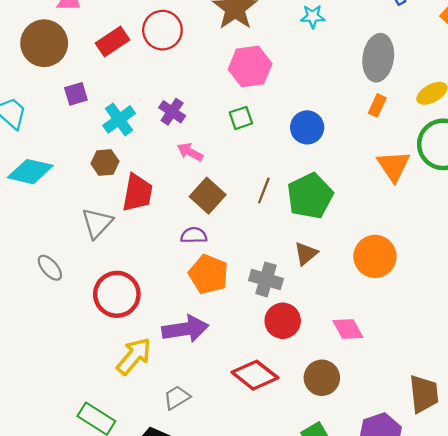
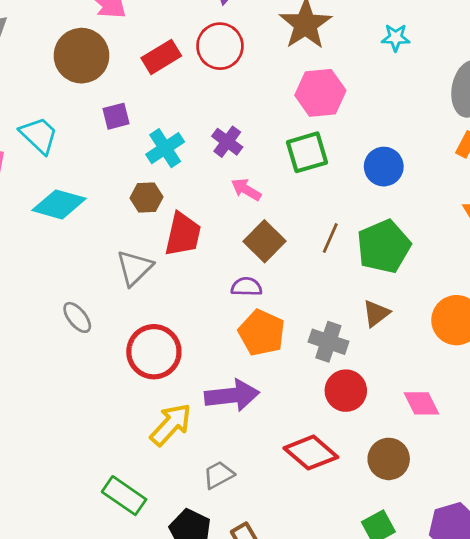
green square: (241, 118) -> (307, 152), size x1.5

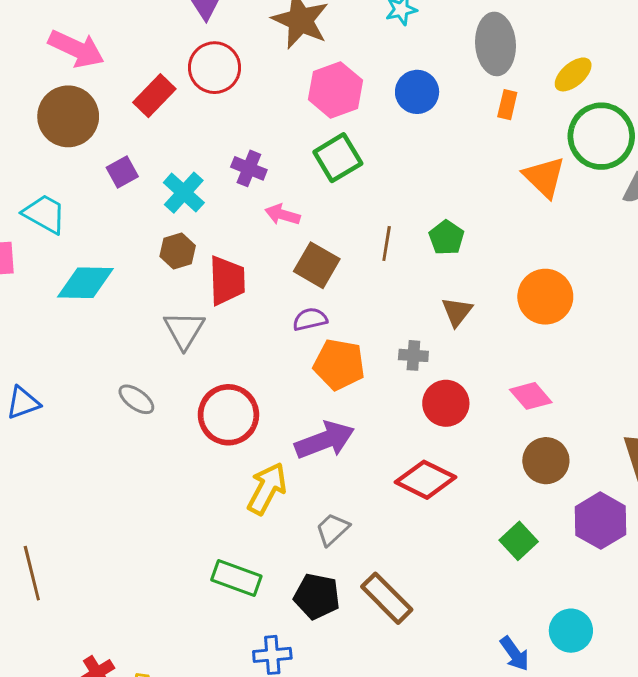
blue circle: (384, 167) -> (417, 92), moved
green pentagon: (384, 246) -> (446, 238), size x0.6
gray cross: (328, 342) -> (413, 355), size x0.7
brown circle: (389, 459) -> (546, 461), moved

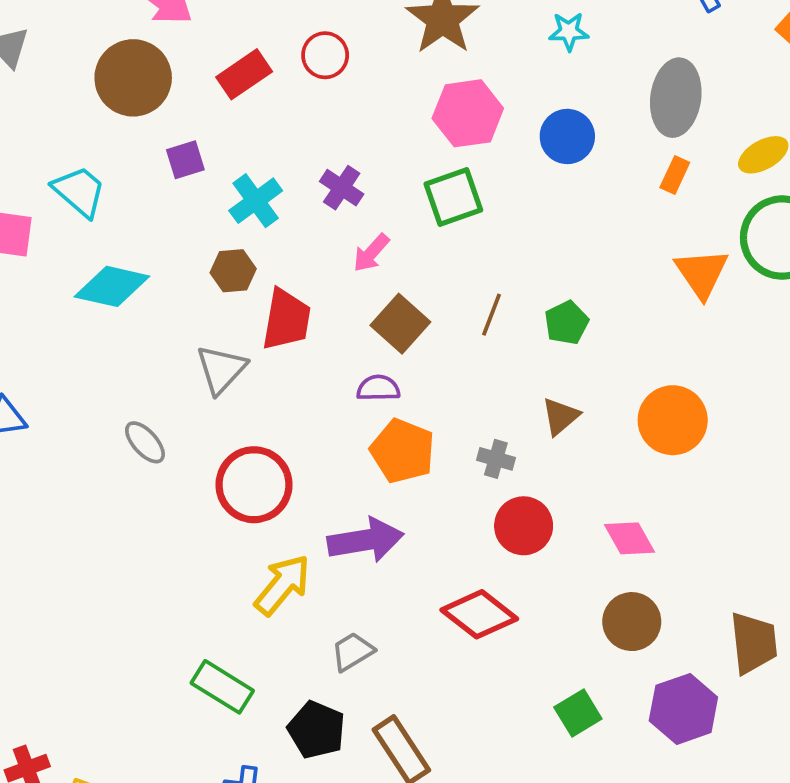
red circle: (215, 68) -> (325, 55), size x0.7
pink arrow: (283, 215) -> (371, 253), turned -76

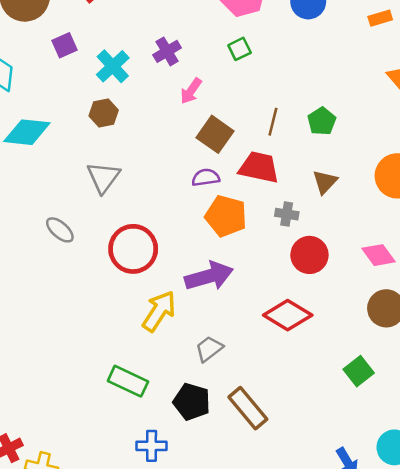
orange rectangle: (675, 175) -> (380, 18), turned 55
purple cross: (342, 188) -> (167, 51), turned 32
green square: (453, 197) -> (240, 49), size x0.6
red trapezoid: (286, 320) -> (259, 167), moved, turned -81

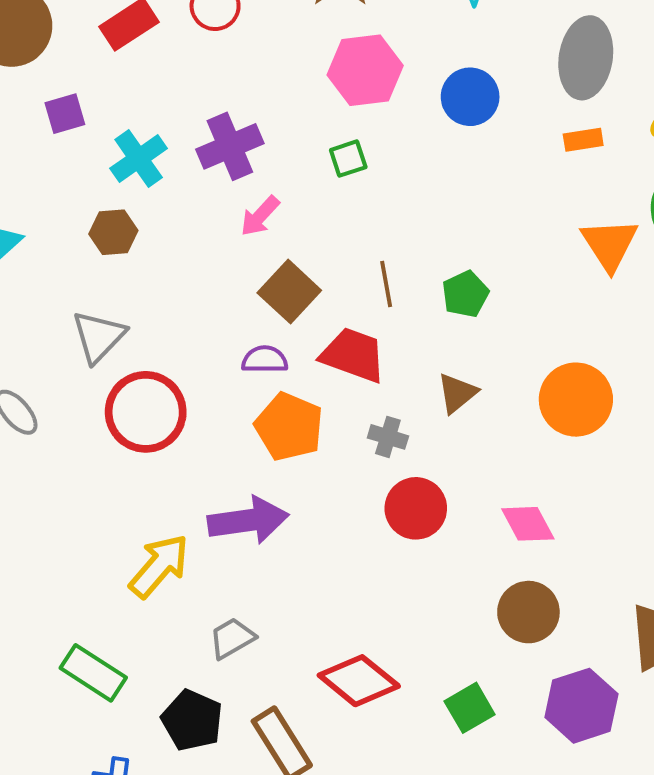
purple cross: (167, 51) -> (230, 146), size x1.4
brown line: (273, 122) -> (386, 284), turned -32
red circle: (133, 249) -> (146, 412), moved
red diamond: (288, 315) -> (359, 681), moved

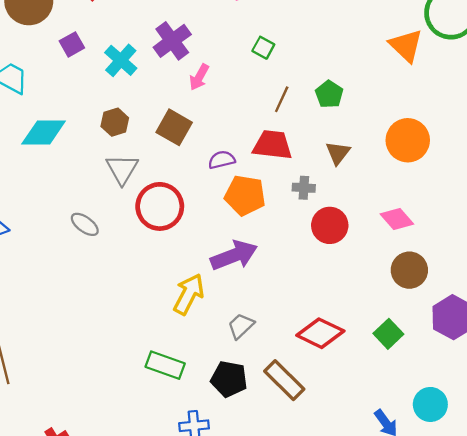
green square: (348, 159) -> (263, 48), moved, turned -30
brown hexagon: (113, 232) -> (115, 122), moved
brown line: (386, 284) -> (282, 99), turned 48
brown square: (289, 292) -> (174, 127), moved

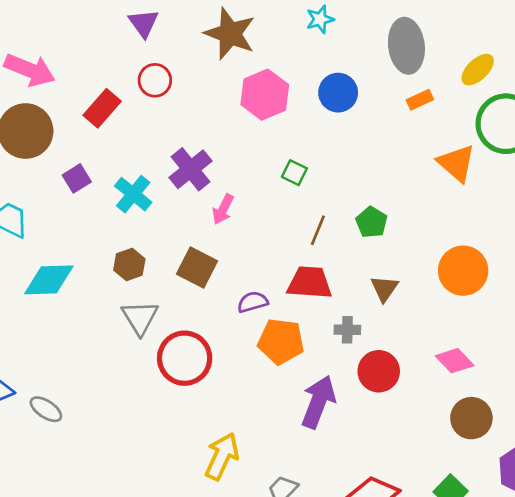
gray ellipse: (85, 224) -> (46, 409), moved
purple arrow: (234, 255) -> (318, 402), moved, turned -45

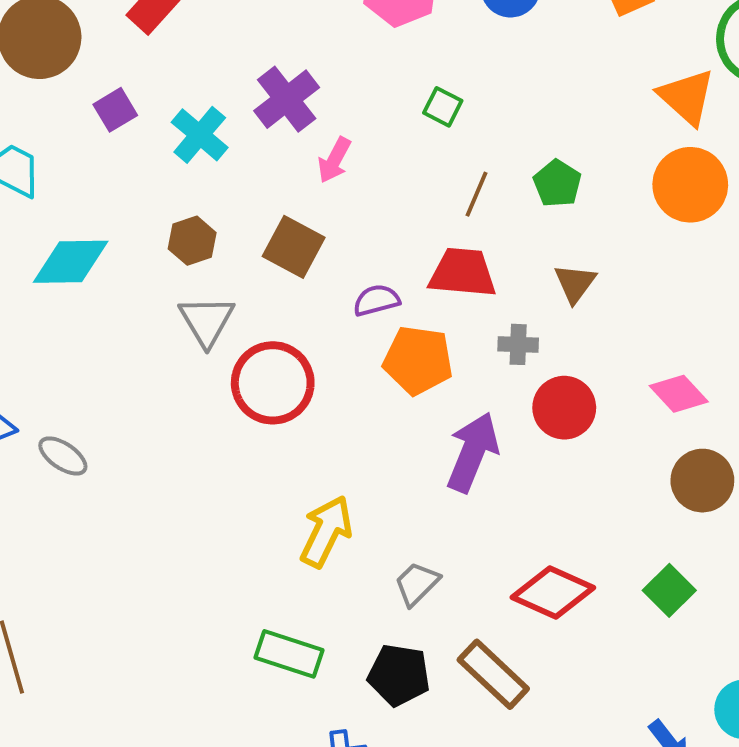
orange circle: (463, 271) -> (690, 185), moved

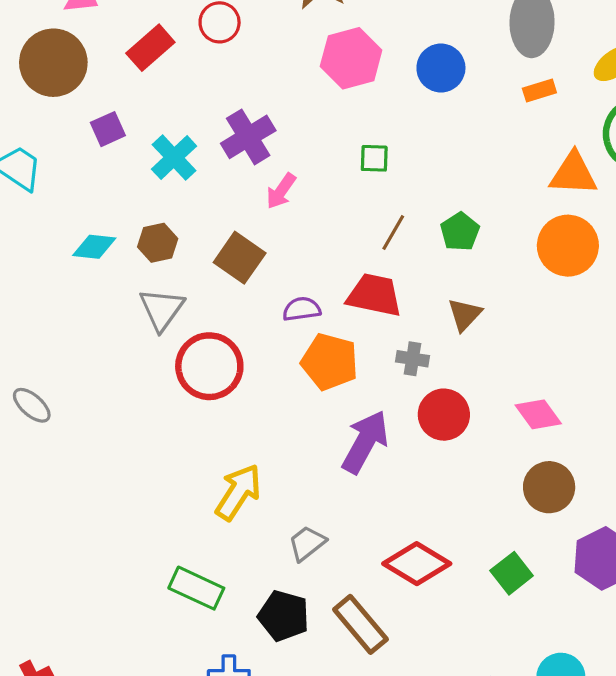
orange triangle: (687, 97) -> (573, 174), turned -46
green square: (443, 107) -> (374, 158), turned -32
cyan diamond: (71, 262) -> (94, 247), moved, size x0.7

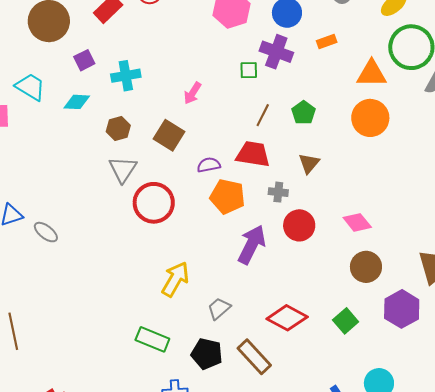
orange rectangle: (539, 90) -> (327, 41), moved
purple cross: (248, 137) -> (276, 52), moved, turned -36
cyan cross: (174, 158) -> (126, 76), turned 36
cyan diamond: (94, 247) -> (77, 102), moved

